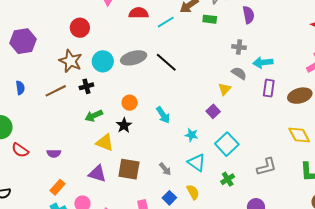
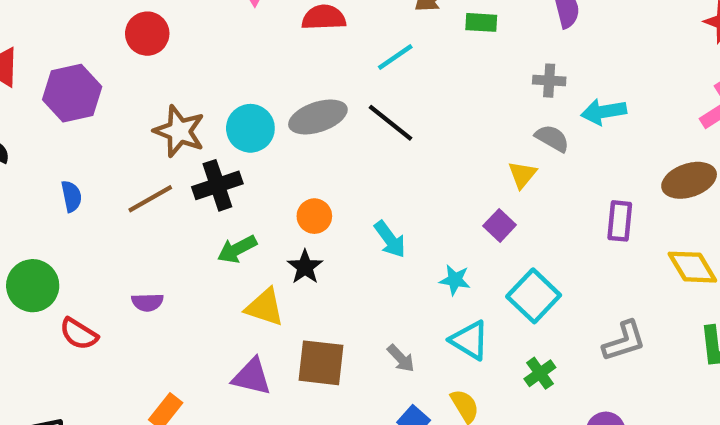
cyan line: (166, 22) -> (395, 57), moved
red circle: (80, 28) -> (147, 34), moved
black cross: (86, 86) -> (217, 185), size x1.5
purple rectangle: (269, 88) -> (620, 221), moved
purple semicircle: (54, 153) -> (147, 302), moved

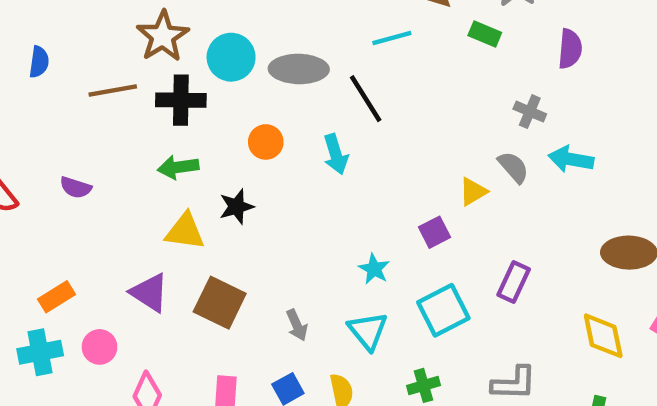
orange circle: (314, 216) -> (266, 142), moved
purple rectangle: (620, 221) -> (514, 282), moved
cyan arrow: (390, 239) -> (336, 154), moved
yellow triangle: (265, 307) -> (185, 231), turned -30

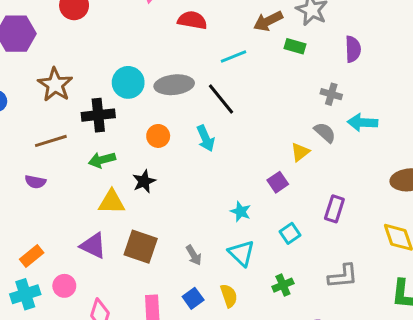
brown star: (163, 36) -> (55, 85), moved
brown line: (113, 91) -> (51, 141), moved
cyan square: (443, 310) -> (290, 233), size x0.6

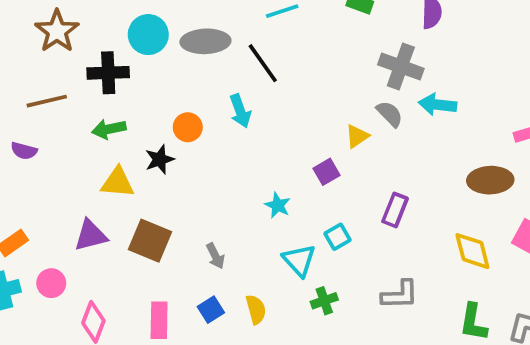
gray cross: (331, 94) -> (401, 67), size x1.6
orange circle: (158, 136) -> (188, 127), moved
purple triangle: (93, 246) -> (91, 235), turned -44
cyan triangle: (241, 253) -> (299, 260), moved

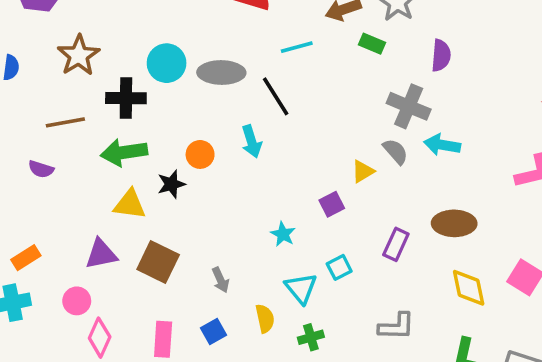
green arrow: (109, 129) -> (124, 152), size x1.4
brown ellipse: (490, 180) -> (454, 223), moved
pink circle: (51, 283) -> (77, 301), moved
green cross: (324, 301) -> (311, 337), moved
yellow semicircle: (256, 309) -> (265, 318), moved

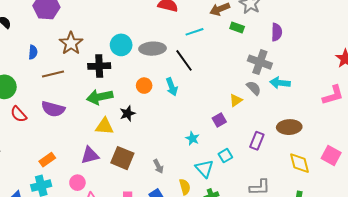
brown line: (65, 122) -> (53, 74), moved
orange circle: (200, 154) -> (144, 86), moved
purple semicircle: (41, 169) -> (53, 109), size x1.6

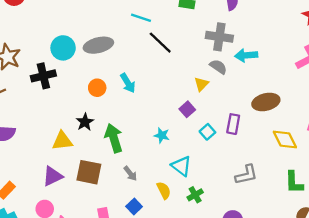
cyan line: (194, 32) -> (141, 18), turned 48
black line: (184, 60) -> (160, 43), moved
green arrow: (100, 97) -> (114, 138), moved, turned 95
cyan square: (225, 156) -> (207, 132), moved

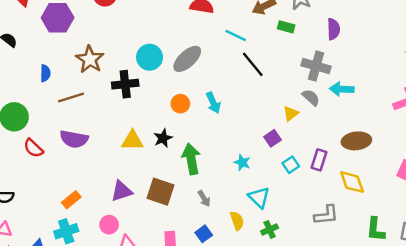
gray ellipse: (98, 45) -> (187, 59), turned -36
yellow diamond: (285, 140) -> (352, 182), moved
yellow triangle: (62, 141) -> (132, 140), moved

